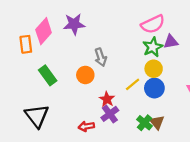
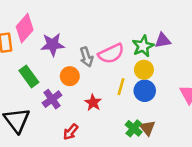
purple star: (74, 24) -> (53, 45), moved
pink semicircle: (153, 24) -> (111, 54), moved
yellow line: (133, 84) -> (121, 87), turned -35
purple cross: (110, 114) -> (52, 99), moved
red arrow: (86, 126) -> (71, 132), turned -42

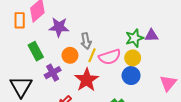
pink semicircle: (111, 54) -> (110, 57), moved
yellow line: (121, 87) -> (92, 55), moved
red star: (93, 103) -> (87, 80), size x1.6

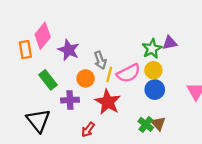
purple star: (59, 27) -> (69, 50), turned 30
purple cross: (53, 73) -> (70, 100), turned 35

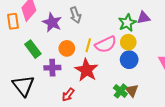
gray arrow: (100, 60) -> (75, 15), moved

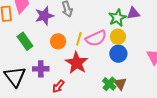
purple star: (52, 22) -> (44, 16), turned 30
purple cross: (52, 68) -> (41, 69), moved

